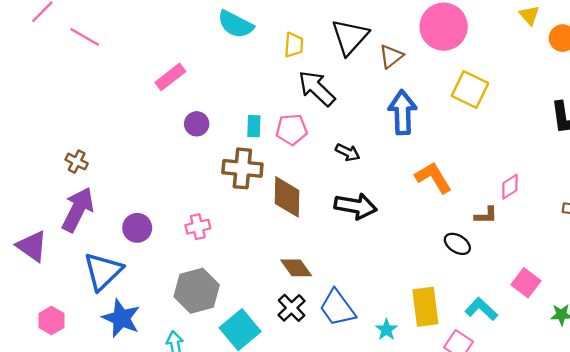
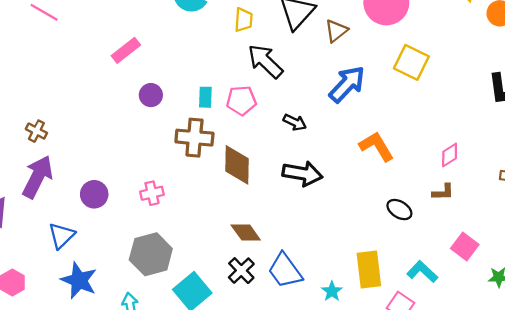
blue arrow: (402, 112) -> (347, 84), turned 45
brown L-shape: (486, 215) -> (443, 192), moved
blue triangle: (103, 271) -> (61, 236), size x0.7

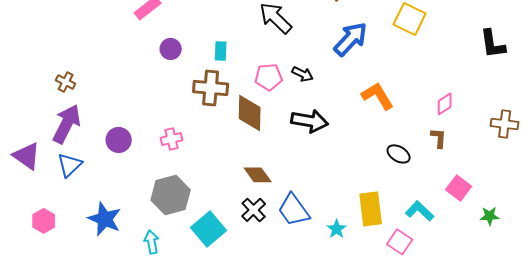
pink pentagon: (241, 101) -> (269, 77), moved
brown L-shape: (443, 192) -> (439, 138), turned -85
blue triangle: (61, 236) -> (70, 165), moved

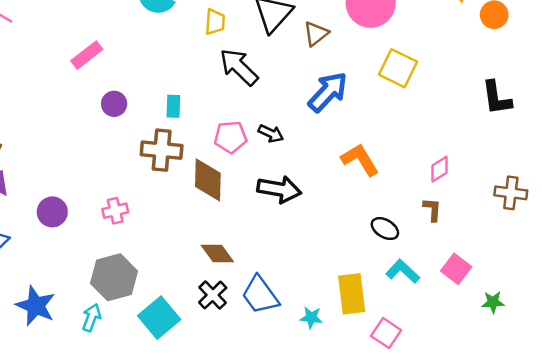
cyan L-shape: (420, 211) -> (403, 271), moved
cyan star: (337, 229) -> (311, 318), turned -30
cyan arrow: (152, 242) -> (91, 318), moved, turned 30

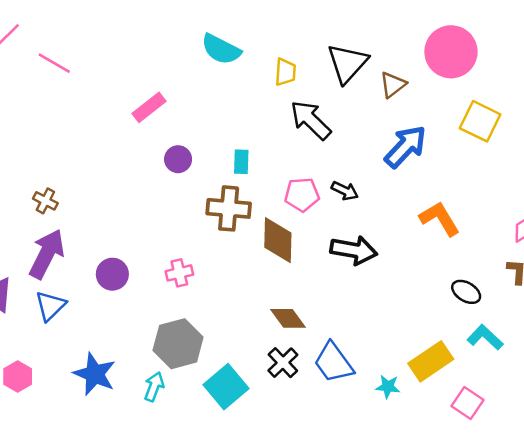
yellow rectangle: (352, 294) -> (431, 361), turned 63

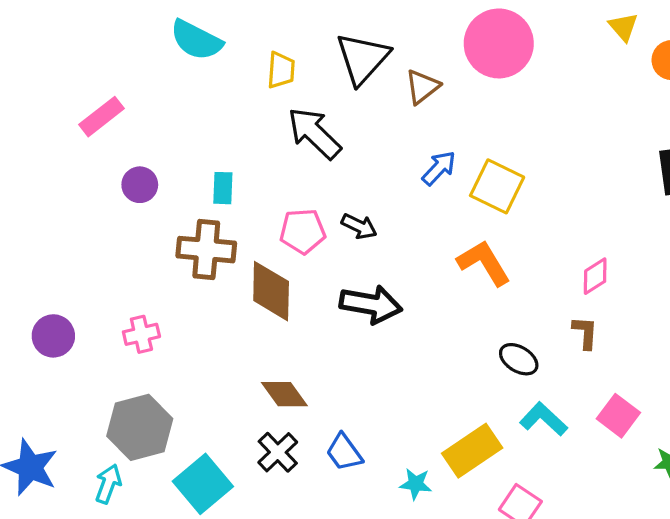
yellow square: (480, 121) -> (497, 186), moved
blue arrow: (405, 147) -> (439, 168), size x0.6
blue trapezoid: (333, 363) -> (344, 452), size x0.7

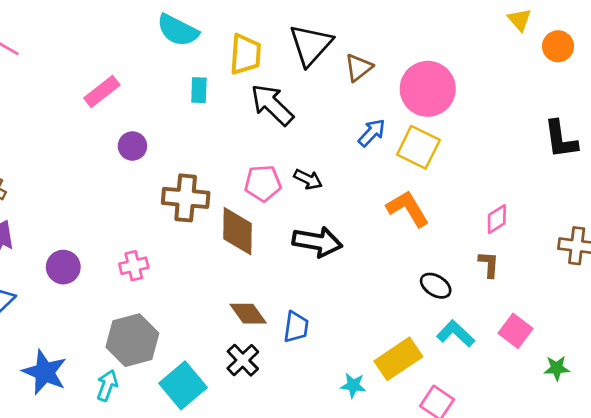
pink circle: (499, 43) -> (428, 89), moved
yellow trapezoid: (281, 70) -> (245, 54), size x1.4
cyan rectangle: (223, 188) -> (199, 90), moved
blue trapezoid: (344, 452) -> (296, 327), moved, turned -136

